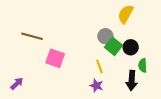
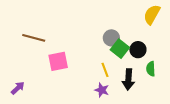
yellow semicircle: (126, 14) -> (152, 15), moved
pink square: (55, 58) -> (58, 61), turned -30
black arrow: (132, 80) -> (128, 79), moved

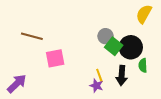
black circle: (138, 50) -> (131, 47), size x1.5
yellow line: (105, 70) -> (99, 76), moved
purple arrow: (18, 88) -> (17, 84), size x1.5

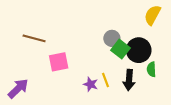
purple star: (96, 86) -> (91, 84), moved

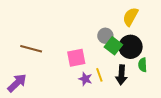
yellow semicircle: (152, 15) -> (130, 17), moved
brown line: (34, 38) -> (31, 49), moved
pink square: (59, 62) -> (76, 58), moved

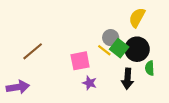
brown line: (31, 49) -> (33, 51), turned -55
yellow line: (99, 75) -> (104, 50), moved, turned -32
purple arrow: (17, 83) -> (18, 87), turned 35

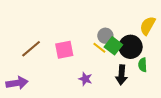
yellow semicircle: (137, 18) -> (148, 26), moved
pink square: (80, 61) -> (64, 50), moved

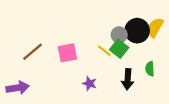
gray circle: (105, 36) -> (119, 35), moved
black circle: (131, 47) -> (137, 31), moved

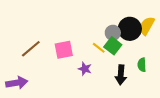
purple star: (90, 83) -> (85, 69), moved

